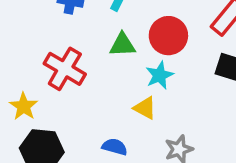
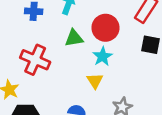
yellow triangle: (145, 108) -> (95, 81), turned 36

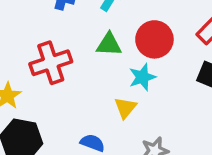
red cross: (35, 60) -> (51, 63), turned 36

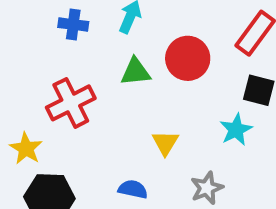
cyan star: (142, 77) -> (236, 130), moved

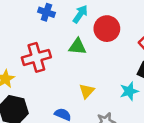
red circle: (188, 58) -> (107, 29), moved

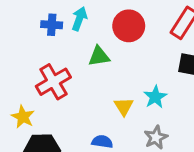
cyan arrow: (80, 14) -> (79, 19), moved
cyan star: (129, 91) -> (155, 97), moved

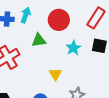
cyan star: (155, 97) -> (73, 48), moved

